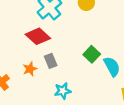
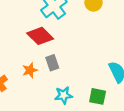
green square: (92, 54) -> (98, 96), moved, turned -35

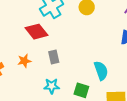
gray rectangle: (52, 63) -> (54, 57), moved

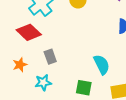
cyan star: (52, 86) -> (43, 83), moved

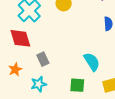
red diamond: (29, 32) -> (20, 38), turned 35

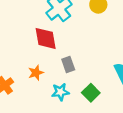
green square: (77, 85) -> (91, 93), moved, turned 35

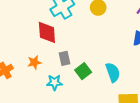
green square: (91, 93) -> (83, 71), moved

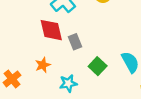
gray rectangle: (65, 58) -> (75, 42), moved

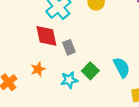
cyan star: (68, 83) -> (69, 80), moved

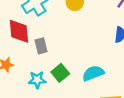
cyan semicircle: (122, 67) -> (93, 73), turned -90

